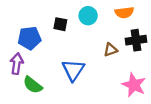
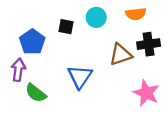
blue pentagon: (29, 38) -> (32, 42), turned -30
brown triangle: (110, 50) -> (121, 55), size x1.5

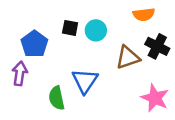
cyan circle: (96, 17) -> (96, 30), moved
black cross: (149, 44) -> (157, 46), turned 35
green semicircle: (36, 93) -> (57, 98), moved, turned 40

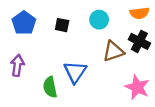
orange semicircle: (144, 14) -> (139, 13), moved
cyan circle: (96, 30) -> (99, 20), moved
blue pentagon: (34, 44) -> (24, 23), moved

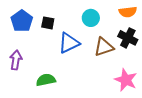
black square: (62, 25) -> (48, 23), moved
blue triangle: (75, 72) -> (69, 43), moved, turned 30
green semicircle: (50, 87) -> (46, 80), turned 90

